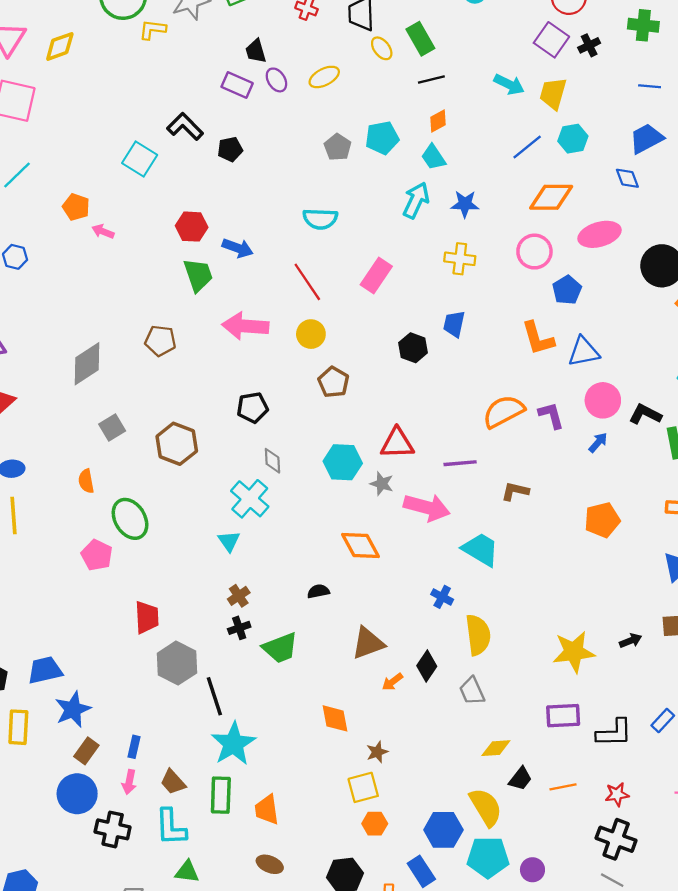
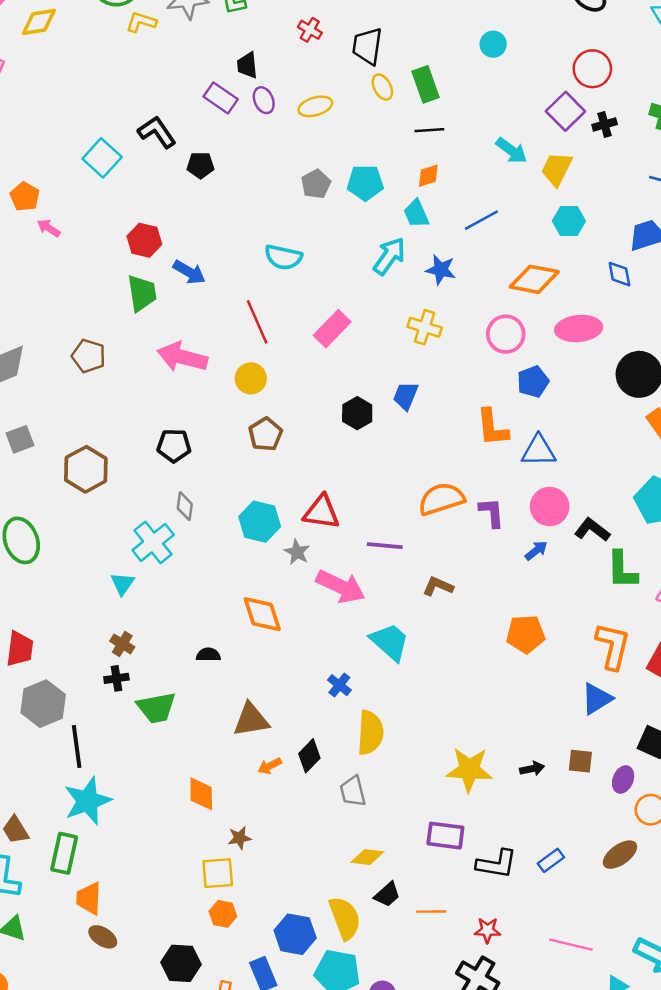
blue line: (527, 147) -> (481, 220), moved
brown cross: (239, 596) -> (122, 644), turned -35
orange trapezoid: (267, 810) -> (89, 898), moved

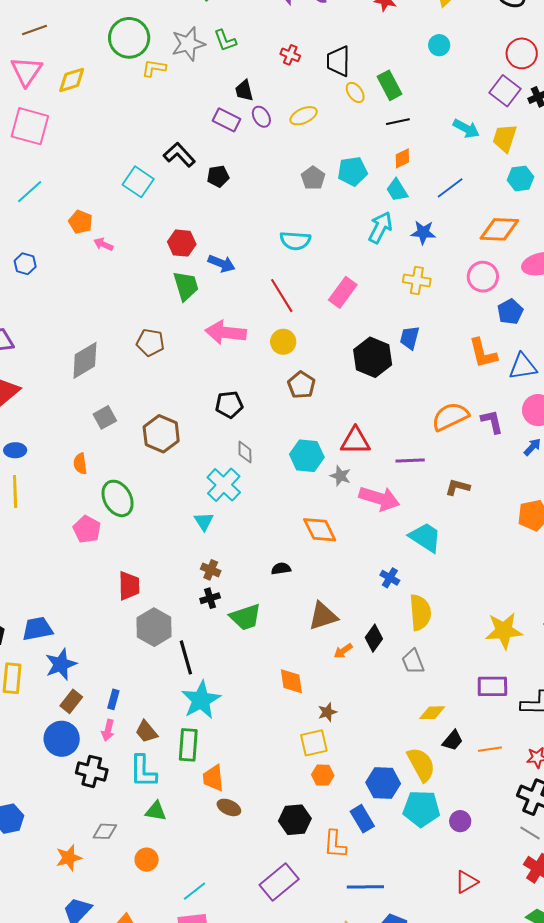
black hexagon: (357, 413) -> (373, 357), size x1.5

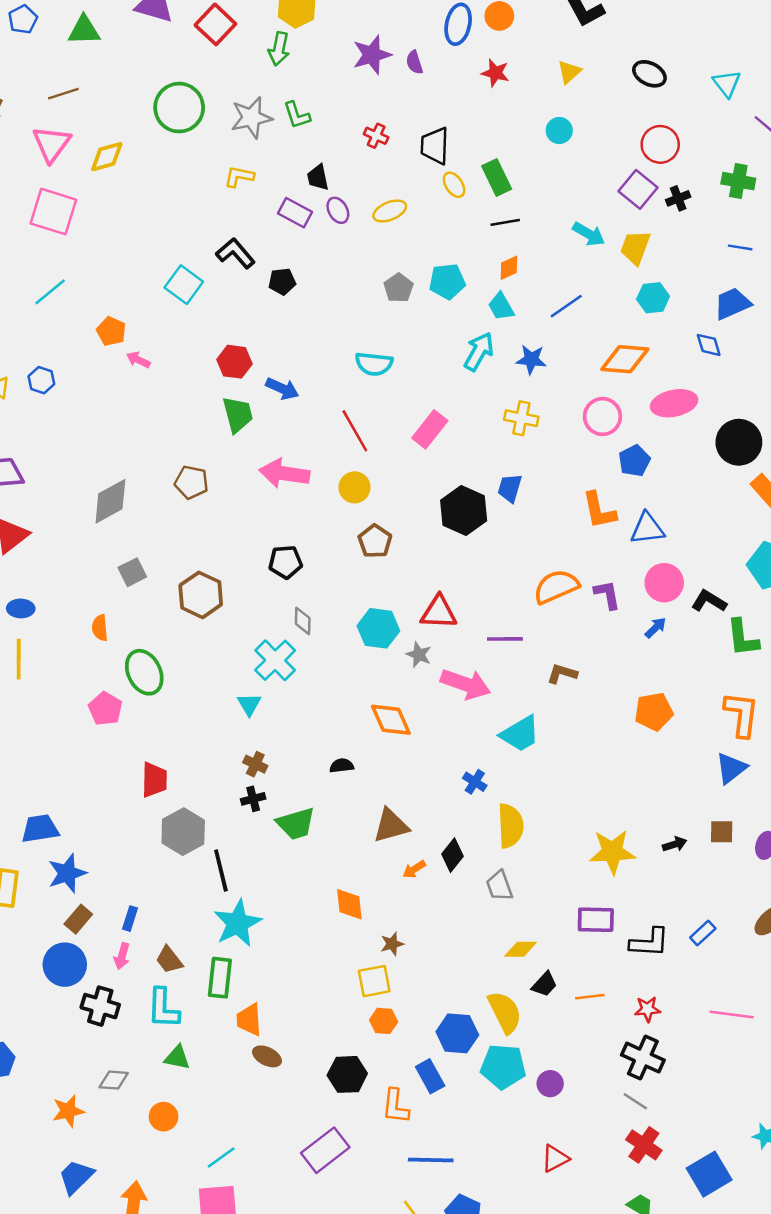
yellow L-shape: (154, 68) -> (239, 177), moved
cyan trapezoid: (425, 537) -> (520, 734), turned 114

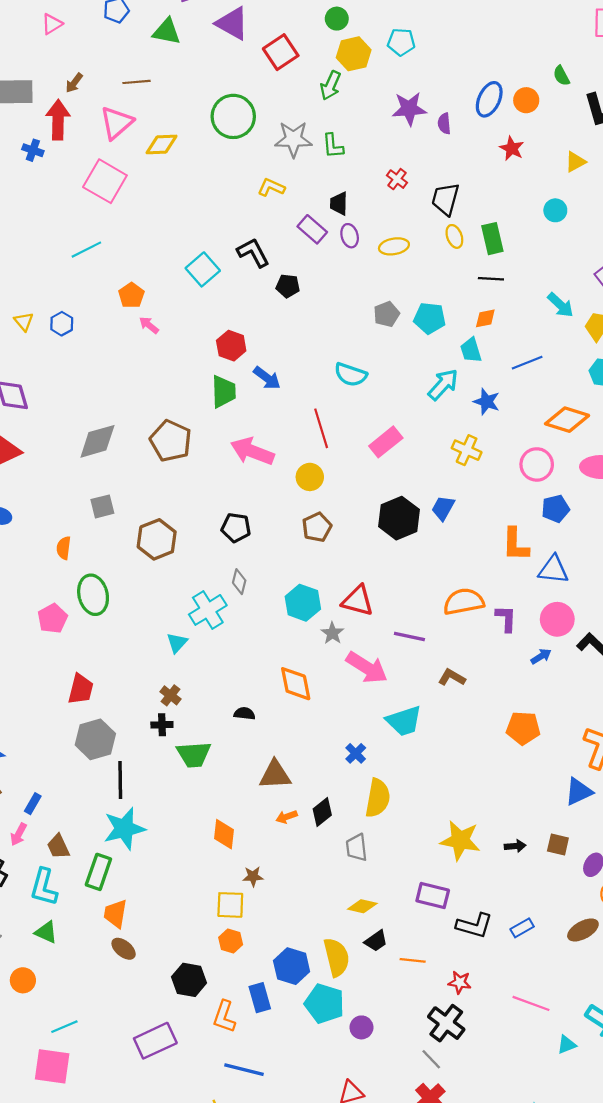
brown pentagon: (191, 482) -> (171, 441), size x1.4

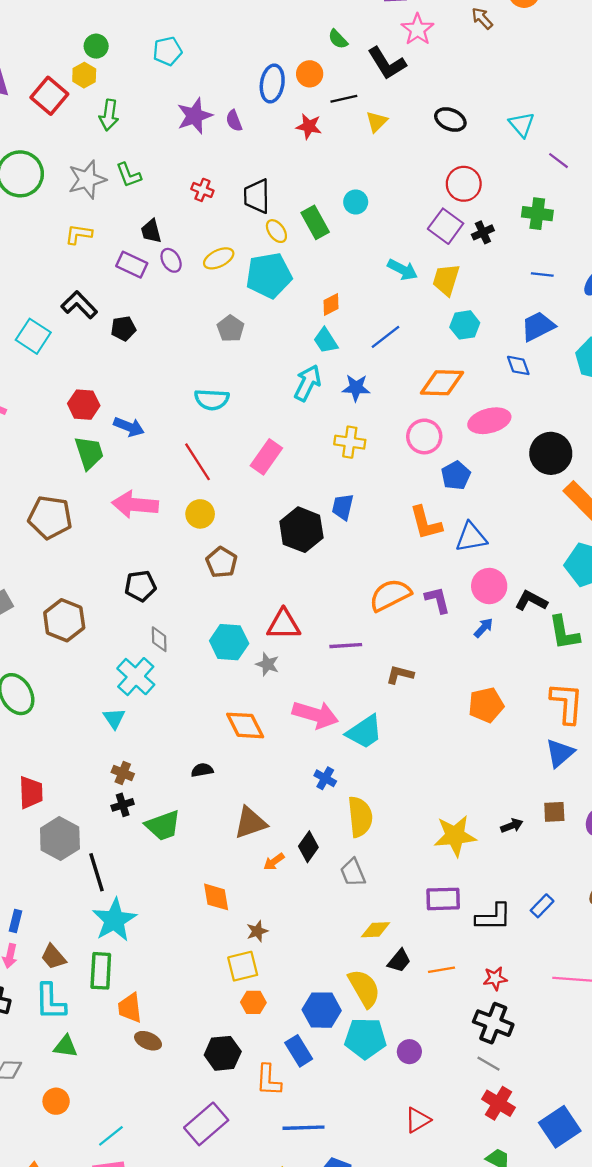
yellow hexagon: (354, 54) -> (84, 75), moved, size x0.7
cyan circle: (555, 210) -> (356, 202), moved
black line: (491, 279) -> (344, 99), moved
cyan pentagon: (430, 318) -> (269, 275), moved, size x1.4
pink arrow: (367, 668) -> (315, 715), moved

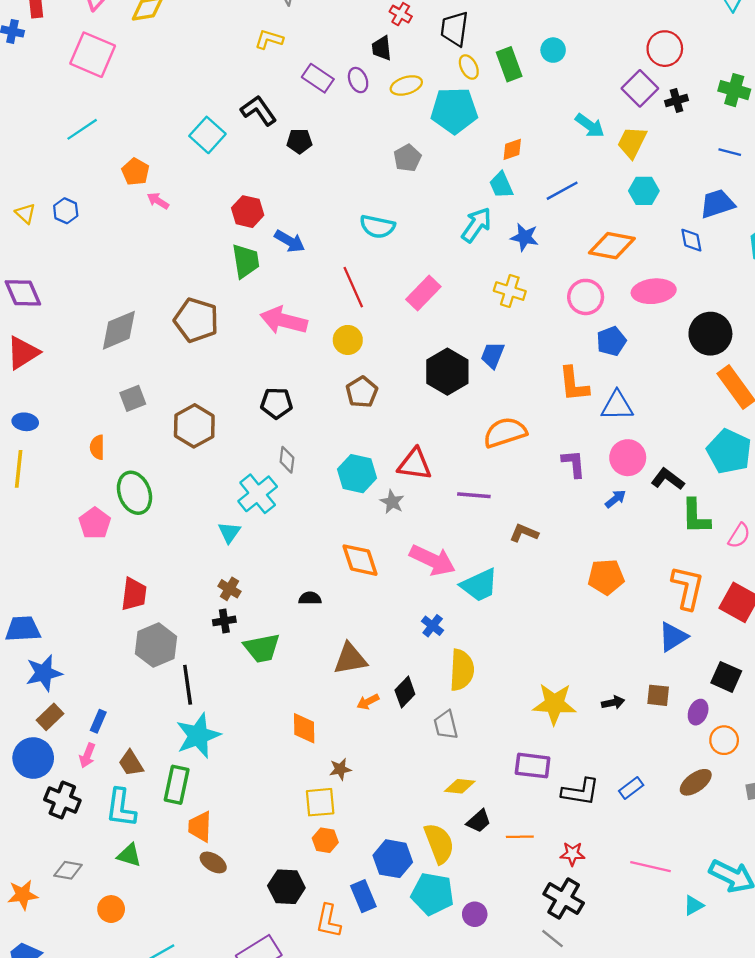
black trapezoid: (151, 231) -> (382, 48), moved
orange semicircle: (390, 595) -> (505, 432), moved

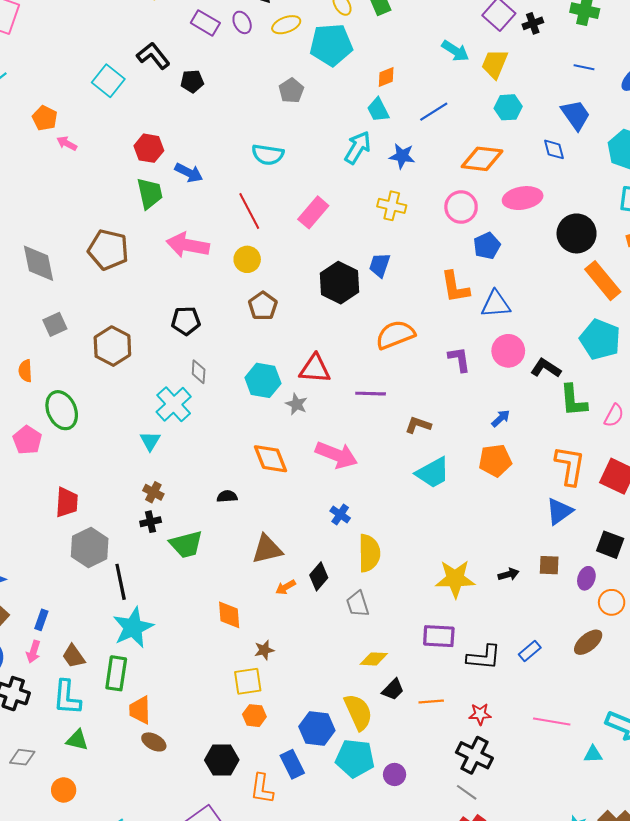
blue trapezoid: (717, 204) -> (576, 115), turned 76
gray diamond: (119, 330) -> (38, 263), turned -75
blue arrow: (615, 499) -> (501, 418), moved
cyan trapezoid: (479, 585) -> (433, 473), moved
cyan triangle: (694, 905) -> (593, 754), turned 30

